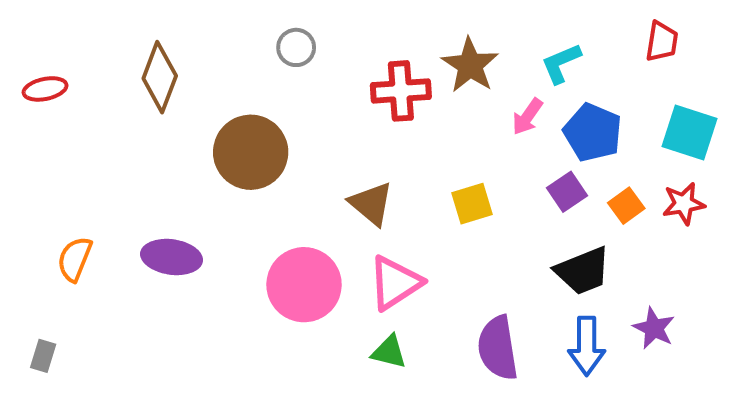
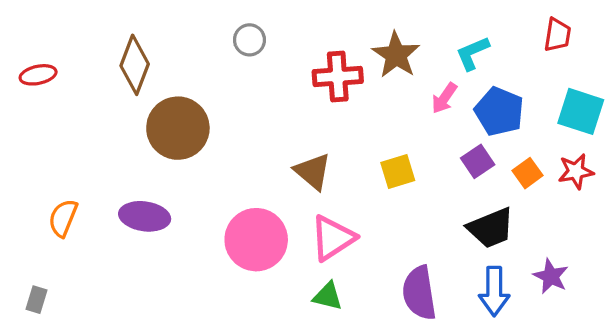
brown circle: (251, 152) -> (178, 128), moved

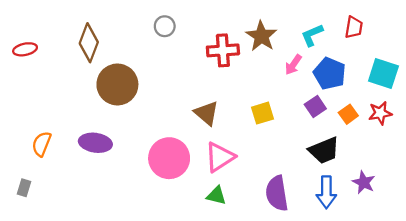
red trapezoid: (557, 35) -> (354, 27), moved
gray rectangle: (36, 300) -> (24, 188), moved

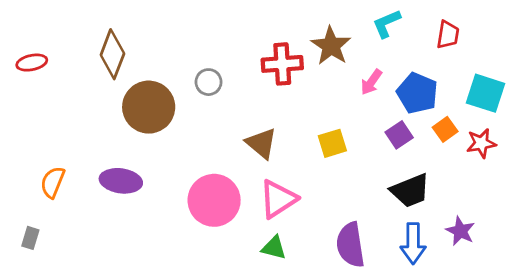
gray circle: (165, 26) -> (209, 82), moved
cyan L-shape: (312, 35) -> (387, 24), moved
orange square: (348, 114) -> (445, 129), moved

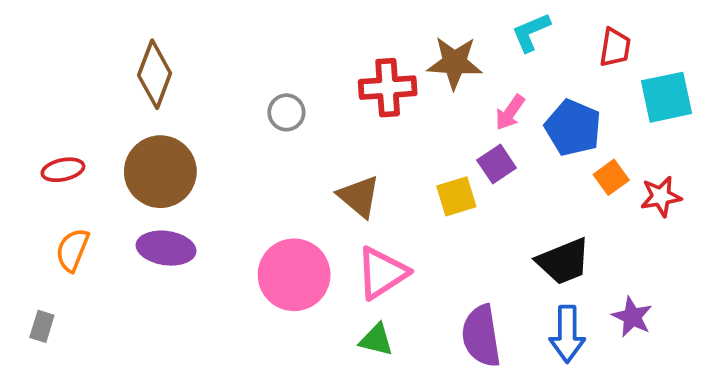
brown star: (331, 46) -> (455, 63), turned -30
red ellipse: (32, 63) -> (63, 170), moved
cyan square: (485, 93) -> (667, 97), moved, turned -30
brown circle: (149, 107) -> (160, 172), moved
purple square: (399, 135) -> (497, 164), moved

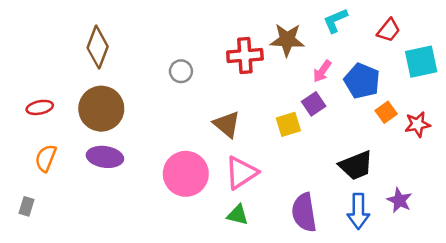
red trapezoid: (615, 47) -> (389, 30), turned 30

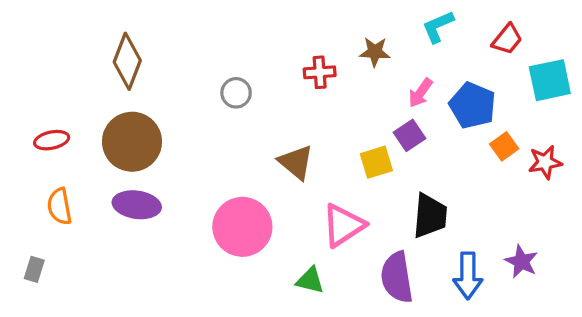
brown star: (287, 40) -> (375, 52), size x0.7
red cross: (245, 56) -> (320, 72), size x0.7
orange semicircle: (46, 158) -> (59, 206), turned -32
black trapezoid: (356, 165) -> (430, 216), moved, turned -63
pink triangle: (241, 173) -> (343, 225), moved

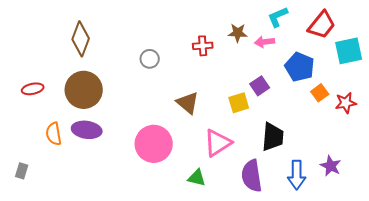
red trapezoid: (507, 39) -> (322, 25), size x1.4
pink arrow: (421, 93) -> (265, 42), moved, turned 48
orange semicircle: (59, 206) -> (54, 134), moved

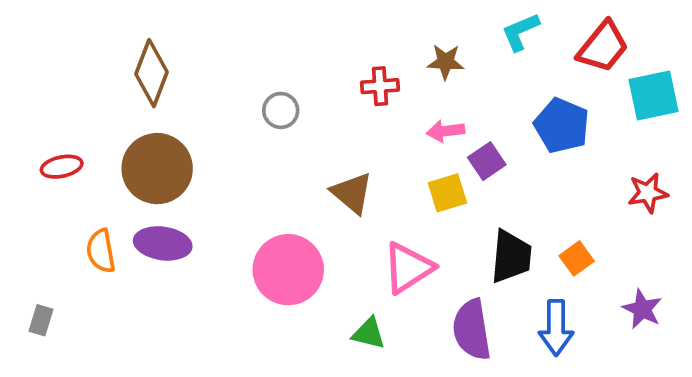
pink arrow: (265, 42) -> (446, 131), moved
orange square: (320, 93) -> (577, 258), moved
purple star: (331, 166) -> (642, 309), moved

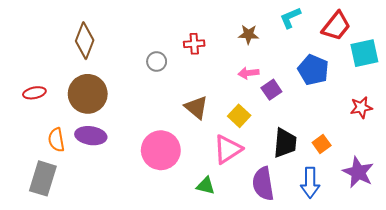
red cross: (380, 86) -> (194, 44), moved
yellow square: (447, 193) -> (239, 116), moved, turned -30
purple star: (642, 309) -> (358, 172), size x1.4
gray rectangle: (41, 320) -> (43, 178), moved, size x2.0

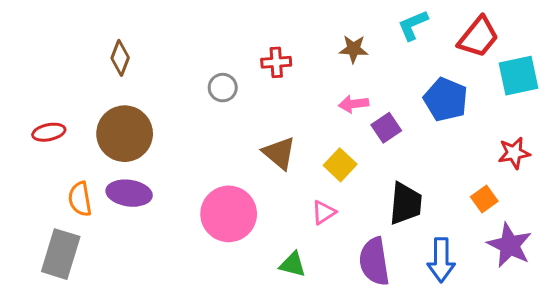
brown diamond: (85, 41) -> (120, 58), size x0.7
orange square: (322, 144) -> (484, 199), moved
pink triangle: (228, 149) -> (324, 212), size x0.6

